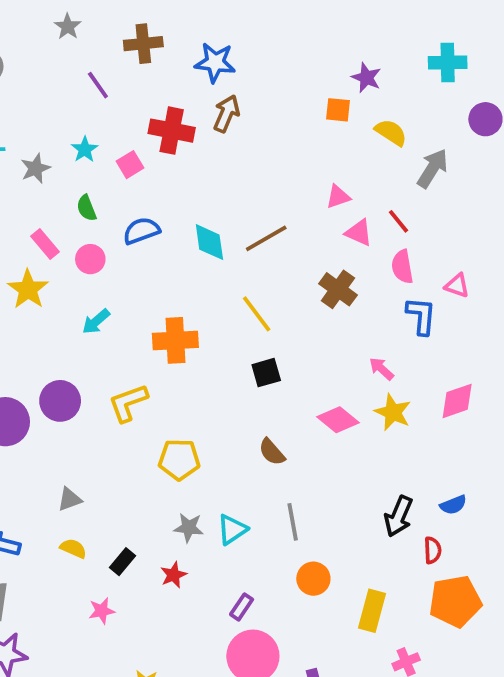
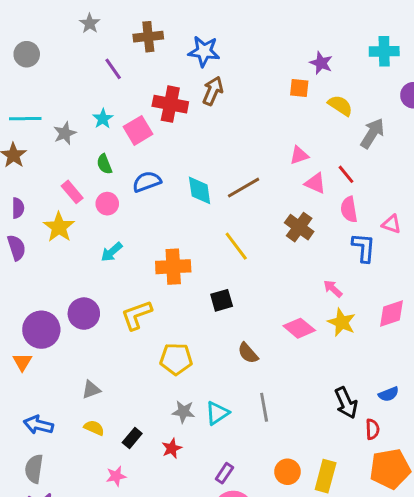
pink square: (130, 165) -> (138, 130), size x1.4
black square: (266, 373) -> (222, 300), moved
black arrow: (399, 516) -> (346, 403), turned -48
orange circle: (313, 579) -> (287, 472), moved

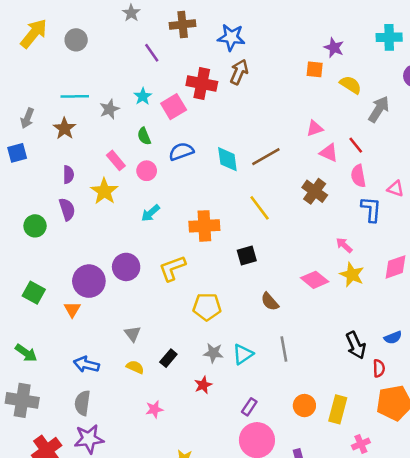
gray triangle: (91, 390) -> (133, 334), turned -48
black rectangle: (132, 438) -> (168, 358), moved

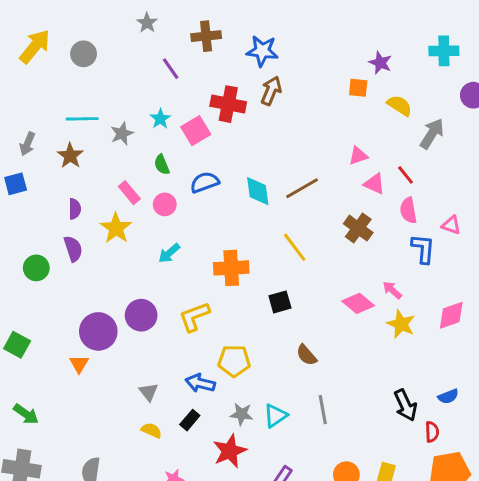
pink diamond: (315, 280) -> (358, 303), moved
green square: (34, 293) -> (17, 345), moved
blue arrow: (86, 364) -> (200, 383), moved
red star: (203, 385) -> (230, 451), size x1.6

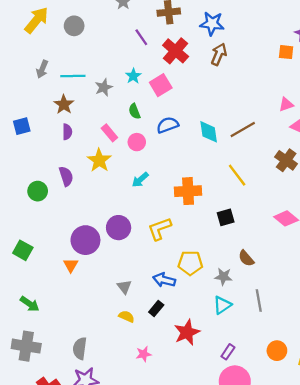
red cross: (228, 104) -> (176, 51), moved, turned 30
gray arrow: (27, 144) -> (42, 69), moved
purple semicircle: (75, 209) -> (67, 132), moved
gray star: (242, 414) -> (223, 277), moved

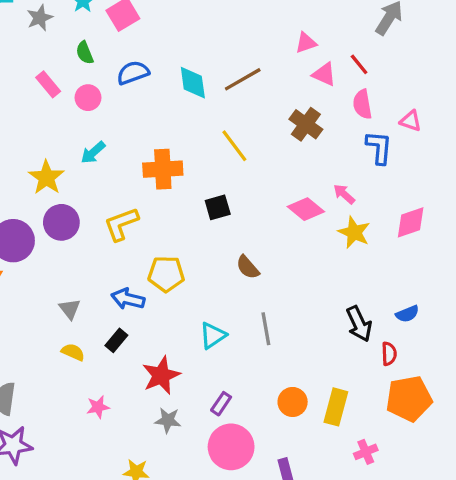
yellow star: (99, 160) -> (46, 177), moved
gray star: (223, 277) -> (168, 420), moved

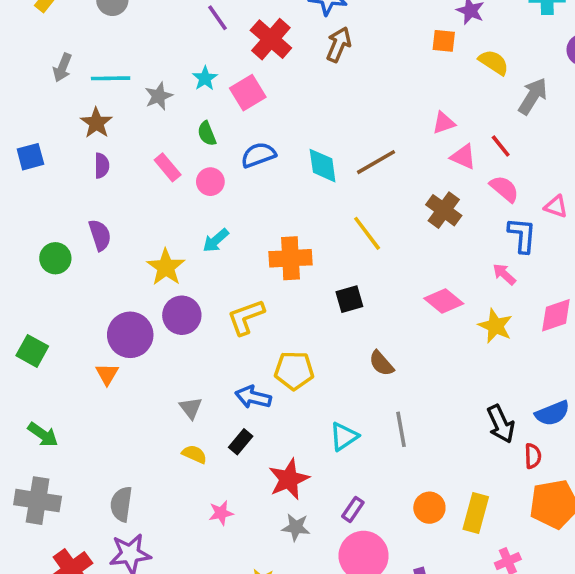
pink semicircle: (362, 104) -> (504, 189), turned 140
pink arrow: (344, 194) -> (504, 274), moved
blue semicircle: (407, 314) -> (552, 413), size x1.4

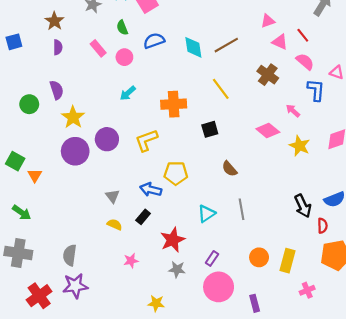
yellow star: (166, 267) -> (73, 117), moved
pink arrow: (504, 274) -> (293, 111), moved
orange triangle: (107, 374) -> (35, 175), moved

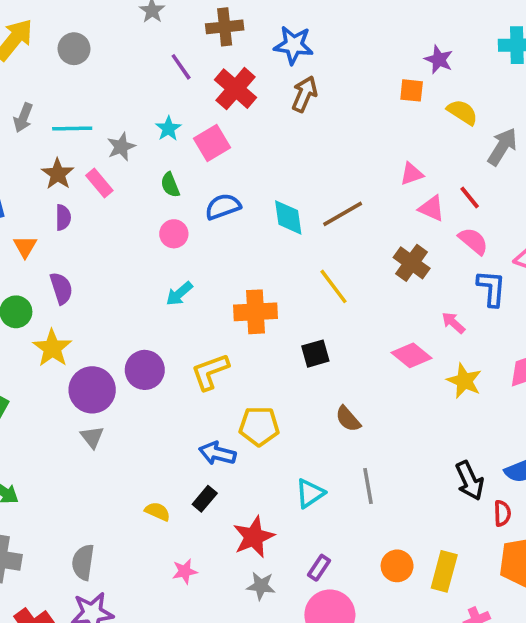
pink rectangle: (98, 48) -> (99, 183), moved
yellow star: (73, 117) -> (52, 348), moved
orange triangle: (35, 175) -> (25, 246), moved
gray triangle: (112, 196) -> (92, 437), moved

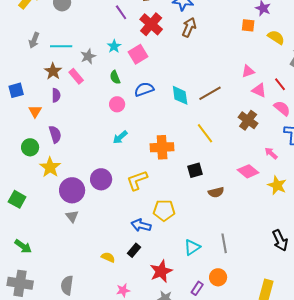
brown semicircle: (348, 419) -> (216, 192), moved, turned -63
orange circle: (397, 566) -> (218, 277), moved

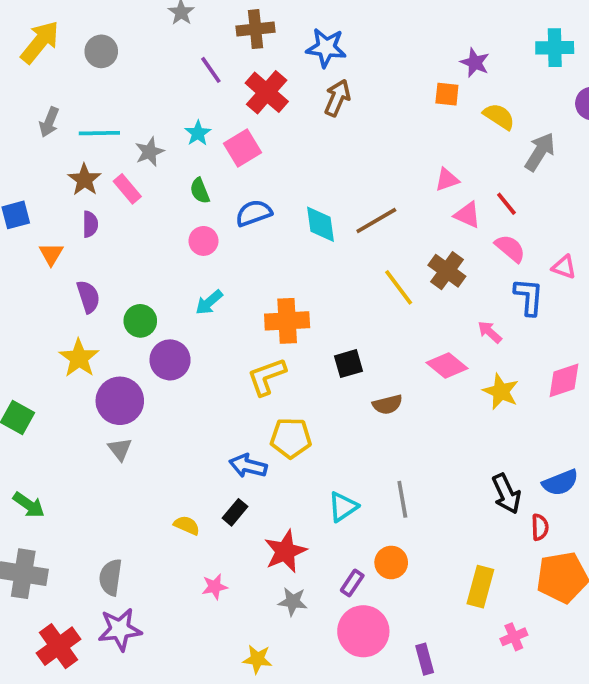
yellow line: (205, 133) -> (399, 287), moved
green circle: (30, 147) -> (140, 321), moved
purple circle: (101, 179) -> (170, 360), moved
yellow L-shape: (137, 180) -> (267, 377), moved

